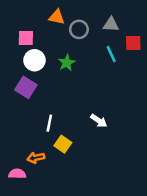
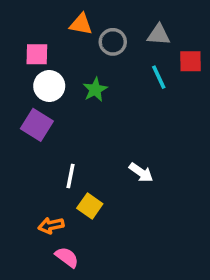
pink semicircle: (17, 174) -> (67, 257), moved, turned 35

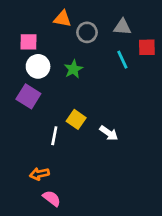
yellow square: (90, 206) -> (76, 119), moved

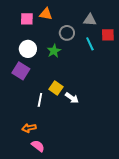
gray circle: (87, 32) -> (67, 33), moved
pink square: (28, 42) -> (27, 19), moved
white arrow: (109, 133) -> (72, 98), moved

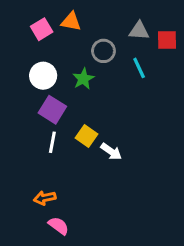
pink square: (27, 19) -> (42, 29), turned -32
red square: (108, 35) -> (167, 40), moved
purple square: (21, 71) -> (52, 110), moved
white line: (40, 100) -> (52, 142), moved

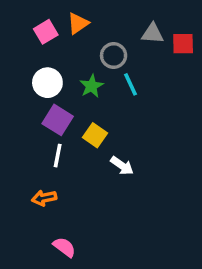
orange triangle: (71, 22) -> (78, 23), turned -45
cyan line: (139, 68) -> (131, 84), moved
yellow square: (86, 136) -> (95, 135), moved
orange arrow: (45, 198) -> (44, 198), moved

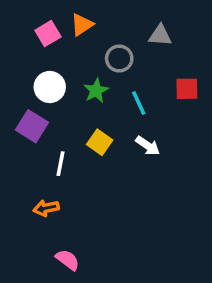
red square: (183, 44) -> (187, 89), moved
cyan line: (131, 84) -> (139, 103), moved
purple square: (58, 120) -> (32, 126), moved
white arrow: (122, 166) -> (148, 146), moved

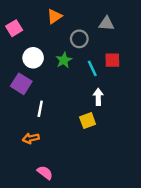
pink square: (48, 34) -> (14, 28), moved
red square: (187, 89) -> (112, 60), moved
yellow square: (100, 142) -> (88, 121), moved, turned 35
white arrow: (148, 146) -> (98, 97), turned -126

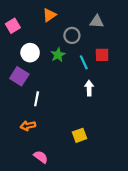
yellow square: (88, 121) -> (79, 135), moved

